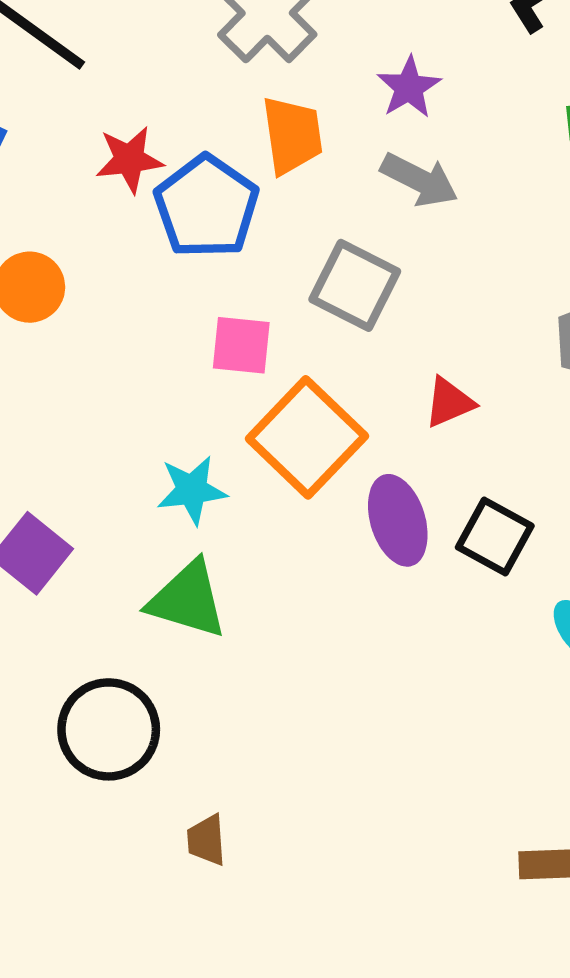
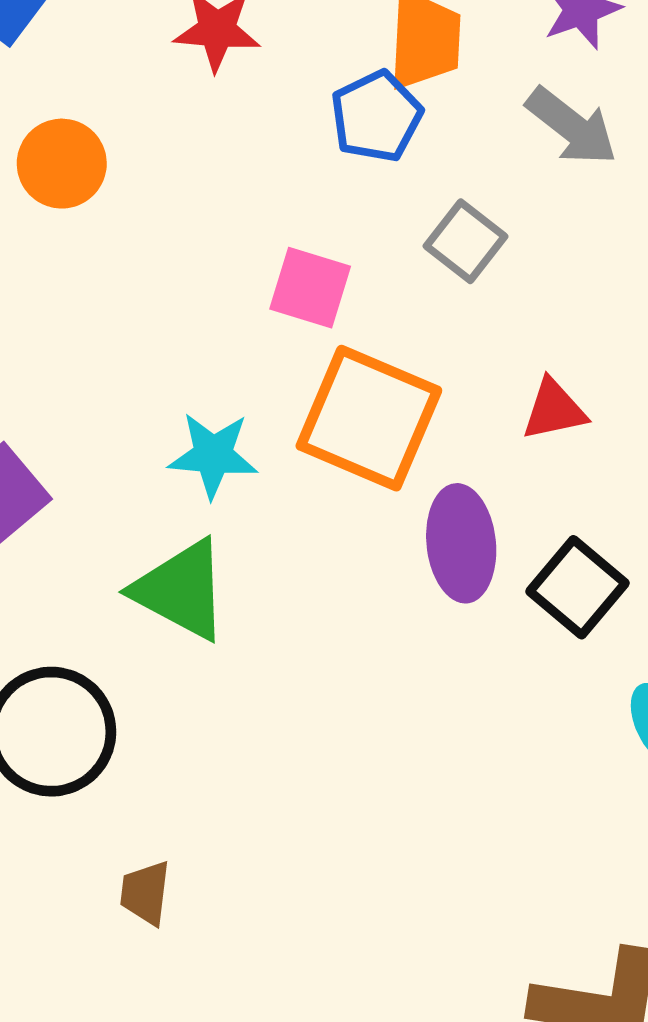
blue pentagon: (207, 207) -> (376, 116), moved, size x0.7
gray square: (355, 285) -> (466, 241), size x0.7
orange square: (307, 437) -> (369, 418), turned -32

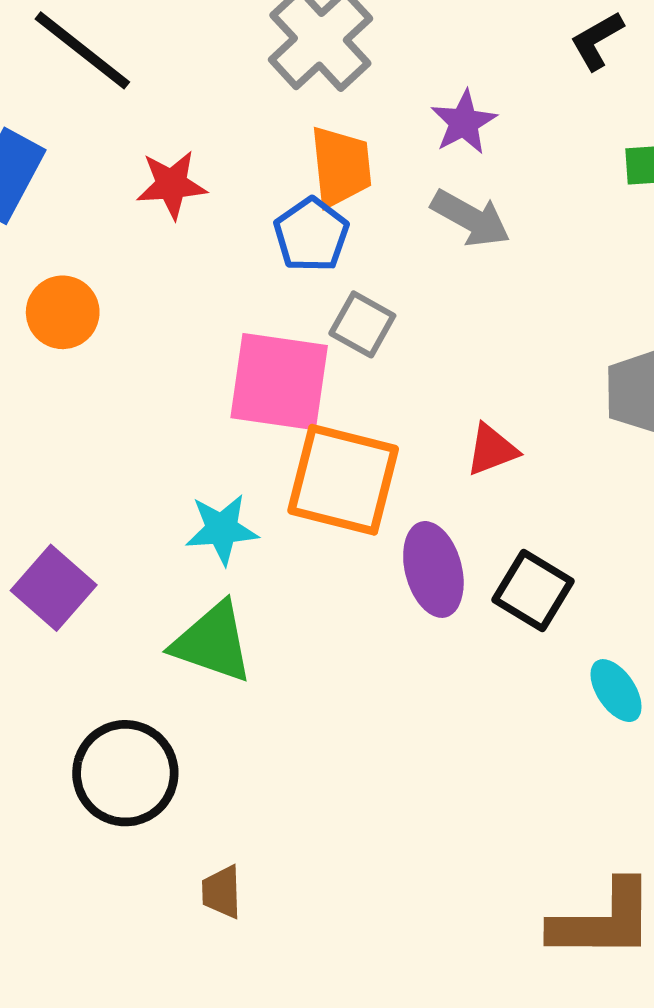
gray square: (466, 241) -> (362, 324), moved
pink square: (310, 288) -> (279, 382), size x1.6

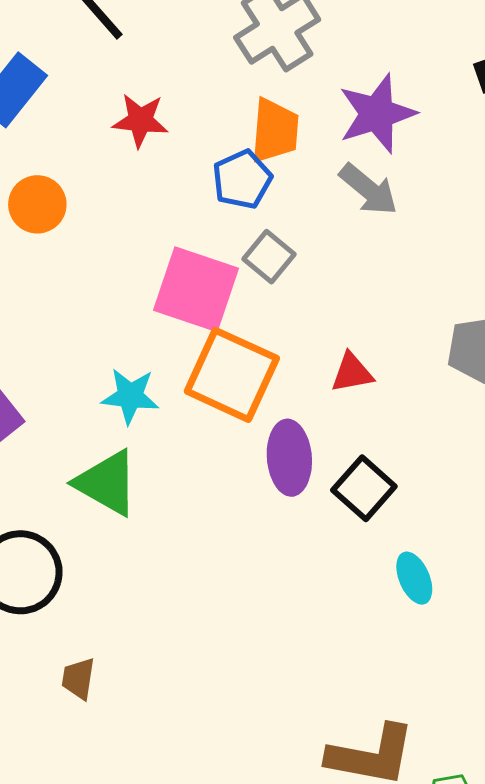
purple star: (464, 122) -> (377, 114), size x1.5

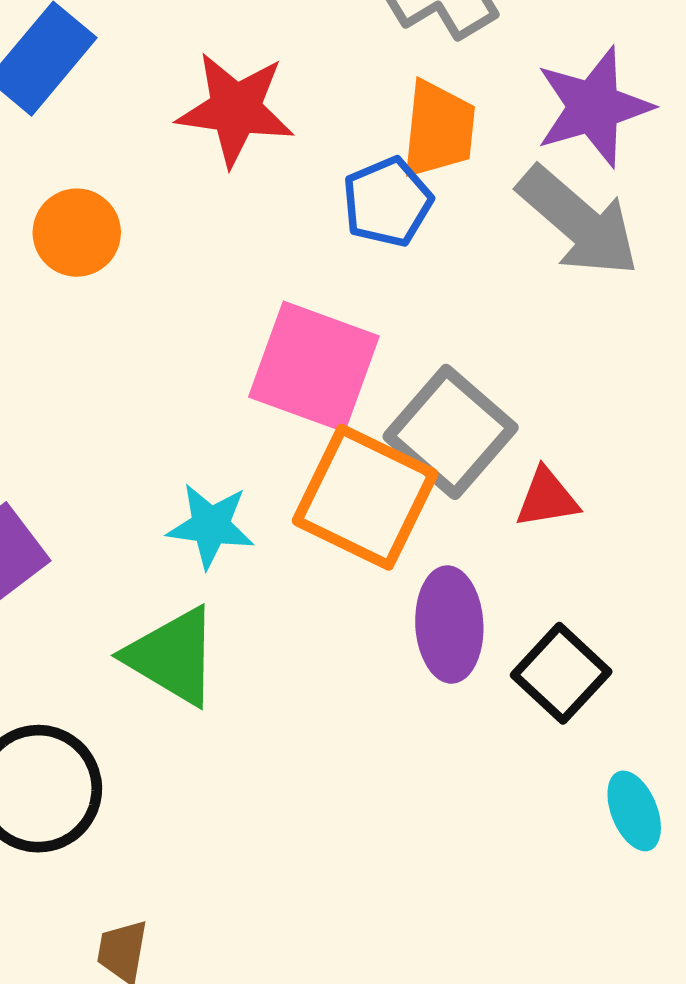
red star: (140, 120) -> (236, 109), size x1.4
gray arrow: (369, 189) -> (578, 221), size x1.4
gray square: (269, 257) -> (451, 432), moved, size x1.6

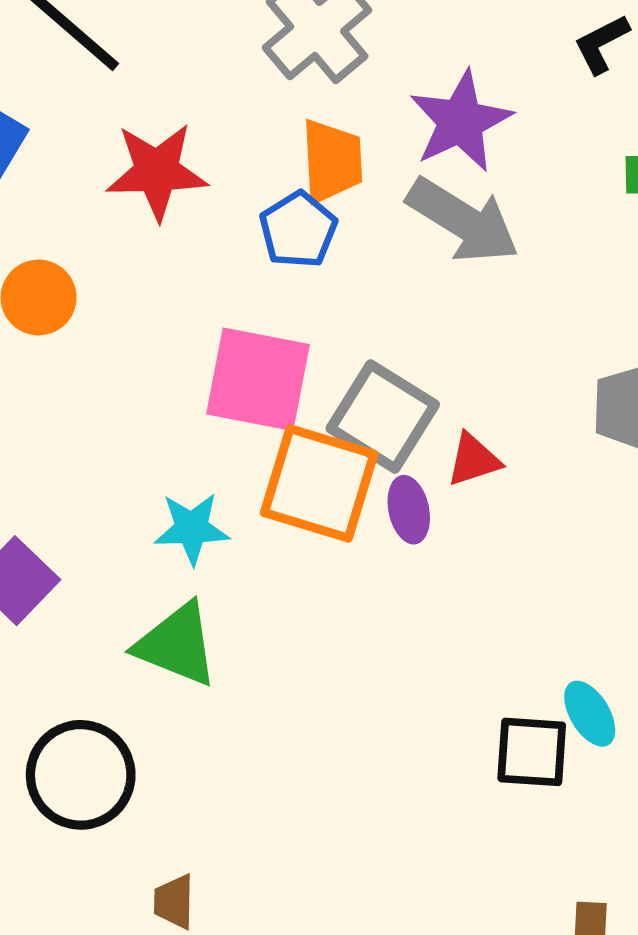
purple ellipse: (449, 624) -> (409, 510), moved, size x0.7
black square: (561, 673) -> (532, 752), moved, turned -30

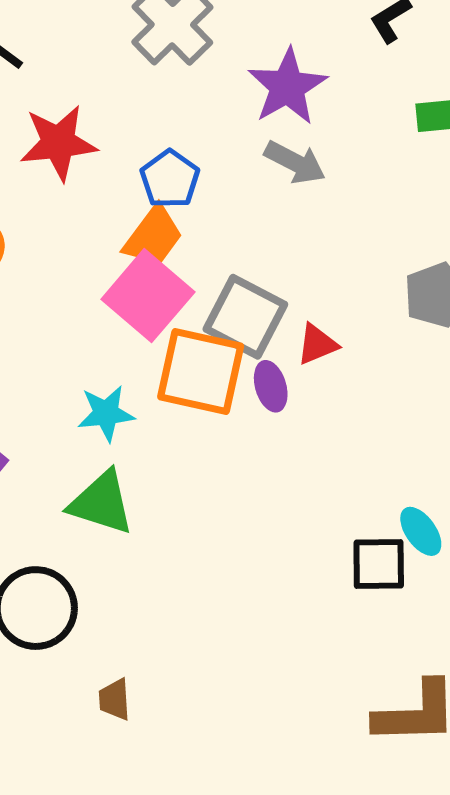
orange trapezoid: (332, 161) -> (153, 236), moved, turned 44
gray arrow: (463, 221) -> (295, 162), size x0.7
pink square: (258, 379) -> (148, 296), turned 34

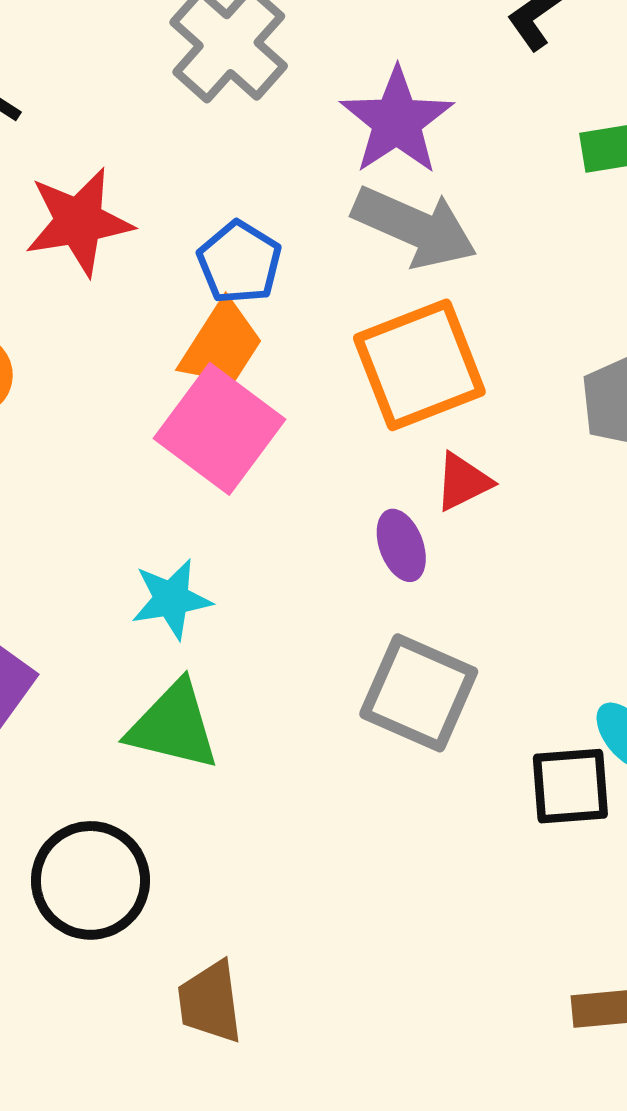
gray arrow: (295, 162) -> (415, 227), size x1.4
gray square: (245, 317) -> (419, 693), moved
orange square: (201, 372) -> (419, 365), moved, turned -30
brown trapezoid: (114, 699) -> (210, 1002), size x1.4

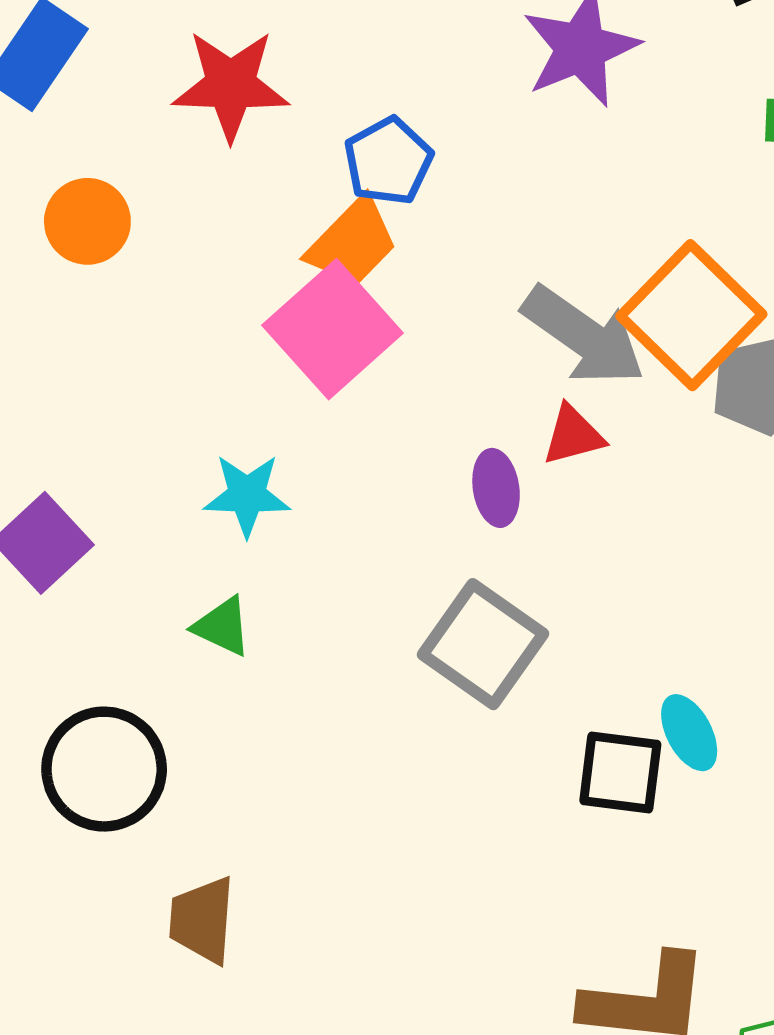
gray arrow: (415, 227) -> (584, 336), moved
orange square: (419, 365) -> (691, 315), moved, turned -36
green triangle: (173, 726) -> (222, 627), size x0.6

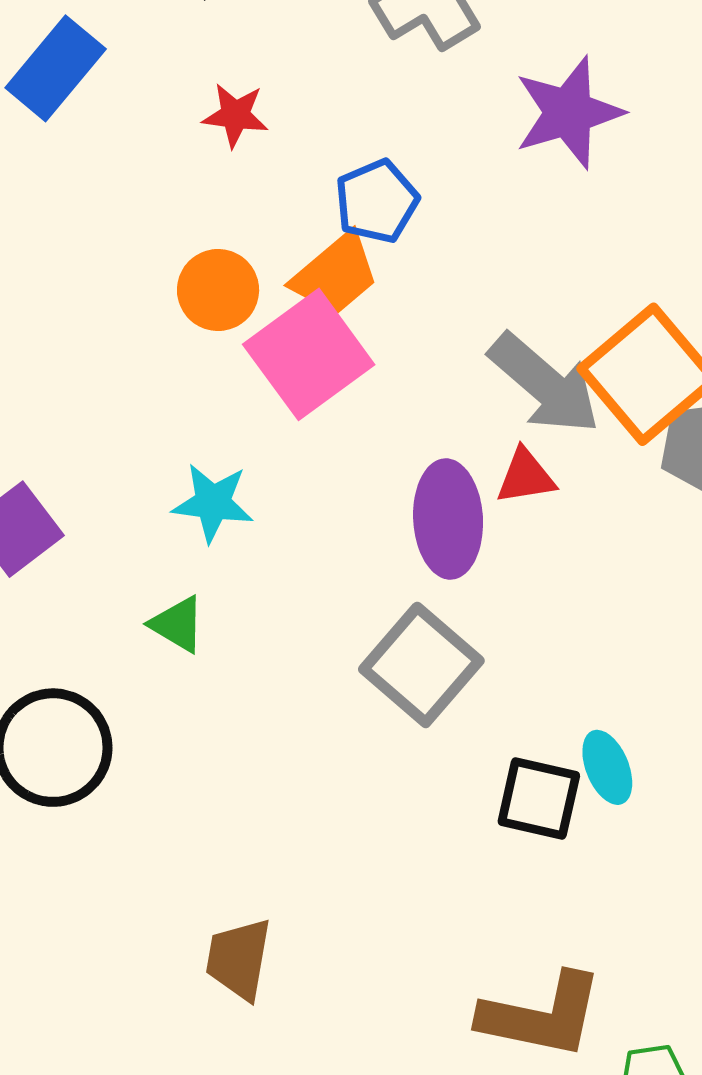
red star: (231, 85) -> (235, 115), size x0.6
orange circle: (87, 221) -> (218, 290), moved
purple ellipse: (496, 488) -> (448, 519), size x1.6
brown trapezoid: (202, 920) -> (239, 959), moved

